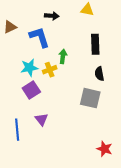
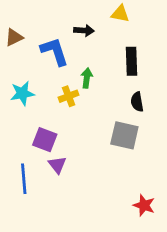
black arrow: (52, 16) -> (84, 30), moved
cyan star: (29, 68) -> (22, 93), moved
purple square: (31, 90) -> (45, 140), moved, turned -36

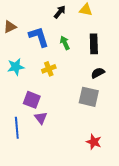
black arrow: (84, 30) -> (60, 12), moved, turned -56
green arrow: (87, 78) -> (65, 43), moved, turned -32
black semicircle: (137, 102) -> (98, 73), turned 72
red star: (144, 205) -> (94, 142), moved

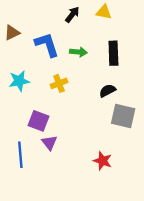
green arrow: (65, 43) -> (78, 52), turned 120
black semicircle: (98, 73) -> (107, 91), moved
gray square: (89, 97) -> (123, 116), moved
red star: (94, 142) -> (103, 161), moved

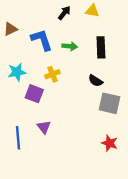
black semicircle: (107, 91) -> (96, 81), turned -120
purple square: (39, 121) -> (34, 94), moved
red star: (103, 161) -> (110, 143), moved

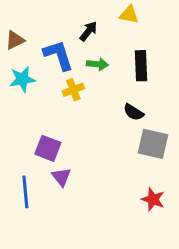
black arrow: (64, 13) -> (88, 31), moved
cyan star: (17, 72) -> (22, 79), moved
yellow cross: (52, 74) -> (73, 90), moved
purple square: (34, 94) -> (48, 148), moved

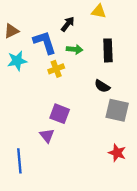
purple square: (48, 148) -> (60, 114), moved
blue line: (25, 192) -> (19, 161), moved

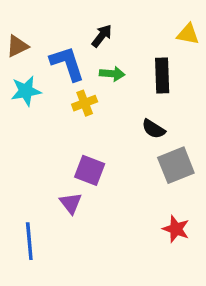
yellow triangle: (99, 11) -> (188, 34), moved
gray square: (117, 110) -> (176, 165), turned -35

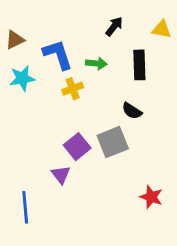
black arrow: (102, 36) -> (114, 26), moved
gray square: (176, 165) -> (113, 142), moved
purple square: (90, 170) -> (77, 147), turned 30

